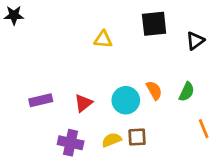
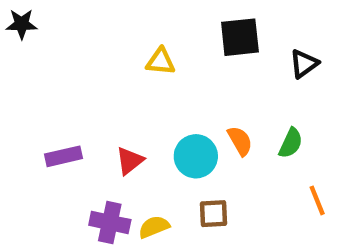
yellow semicircle: (112, 140) -> (154, 227), moved

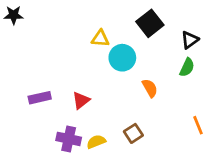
black square: (240, 37) -> (150, 23), turned -32
green semicircle: (291, 143) -> (187, 67), moved
cyan circle: (196, 156) -> (122, 58), moved
brown square: (213, 214) -> (133, 133), turned -30

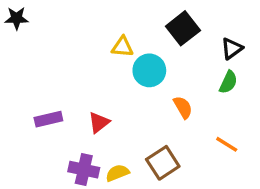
orange line: (198, 125) -> (227, 144), moved, turned -36
brown square: (133, 133) -> (163, 163), size x1.4

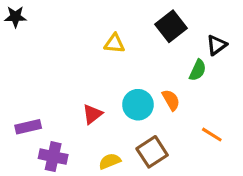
cyan circle: (149, 70) -> (138, 105), moved
green semicircle: (228, 82) -> (198, 70), moved
purple rectangle: (48, 119) -> (28, 127), moved
purple cross: (84, 170) -> (53, 157), moved

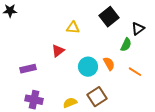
red triangle: (92, 114) -> (58, 51), moved
purple rectangle: (28, 127) -> (28, 69), moved
orange line: (212, 135) -> (135, 72), moved

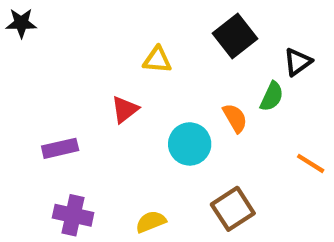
orange semicircle: (109, 64) -> (235, 118), moved
orange line: (135, 72) -> (311, 163), moved
brown square: (97, 97) -> (233, 209), moved

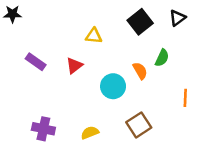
black triangle: (298, 62) -> (177, 18), moved
purple rectangle: (60, 148) -> (36, 62), moved, turned 48
orange line: (311, 163) -> (185, 98), turned 60

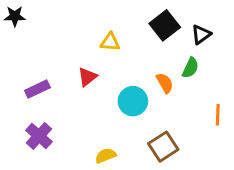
black triangle: (177, 18) -> (201, 34), moved
purple rectangle: (36, 62) -> (37, 89), moved, turned -60
purple cross: (43, 129) -> (39, 136), moved, turned 30

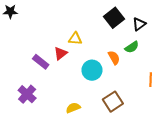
yellow triangle: (110, 42) -> (75, 39), moved
green semicircle: (190, 68) -> (132, 47), turned 32
purple rectangle: (37, 89) -> (41, 62), moved, turned 63

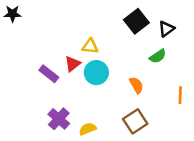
orange semicircle: (114, 58) -> (136, 85), moved
cyan circle: (92, 70) -> (96, 73), moved
purple cross: (27, 94) -> (59, 119), moved

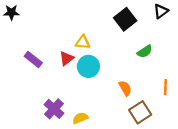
black triangle: (166, 29) -> (161, 11), moved
purple rectangle: (49, 74) -> (33, 59), moved
orange semicircle: (136, 85) -> (125, 88), moved
brown square: (135, 121) -> (140, 112), moved

